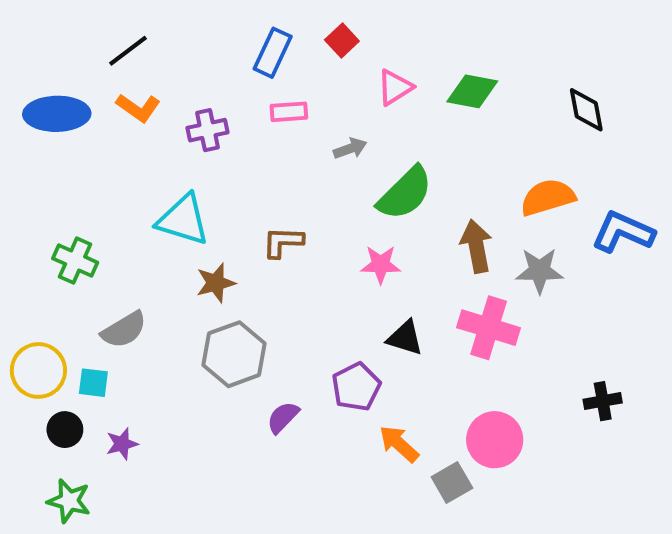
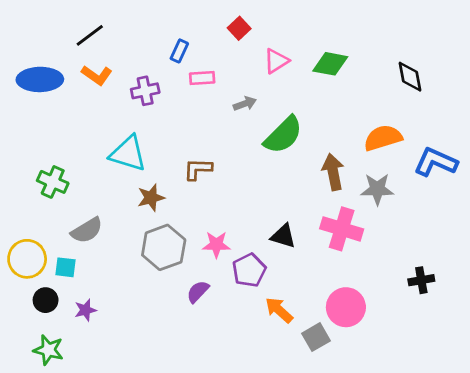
blue rectangle: (273, 53) -> (179, 51), moved, size x0.7
pink star: (381, 265) -> (216, 245), moved

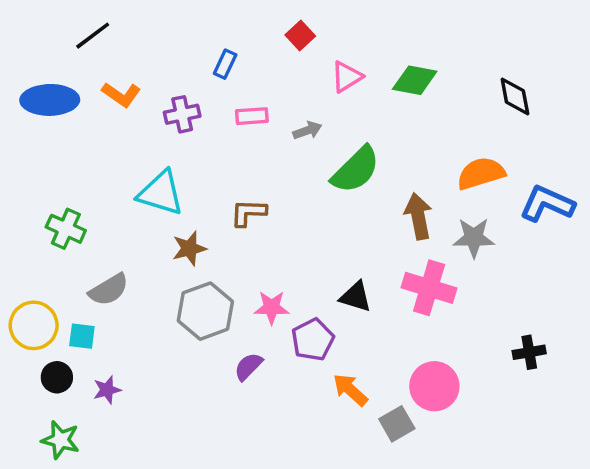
black line: (90, 35) -> (93, 36), moved
pink rectangle: (202, 78) -> (252, 116), moved

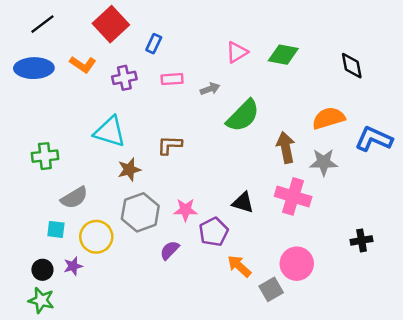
black line: (93, 36) -> (42, 24), moved
red square: (300, 36) -> (111, 24), moved, size x1.8
green cross: (66, 229) -> (45, 156), turned -30
yellow circle: (34, 325) -> (96, 237), moved
black circle: (57, 377) -> (42, 270), moved

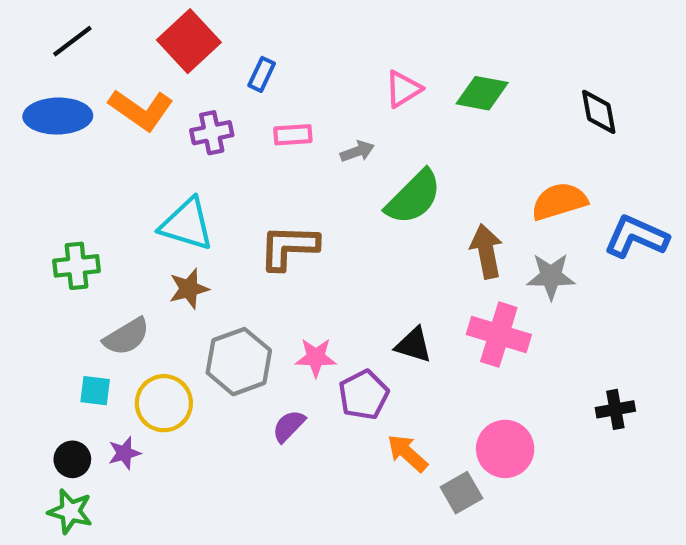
orange L-shape: (83, 64) -> (141, 110), size x1.4
brown L-shape: (170, 145) -> (289, 247), size x1.4
brown star: (129, 170) -> (189, 289), moved

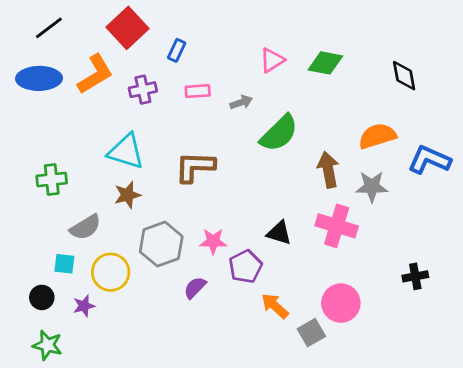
orange L-shape: (141, 110) -> (95, 74), turned -66
black circle: (72, 459) -> (42, 297), moved

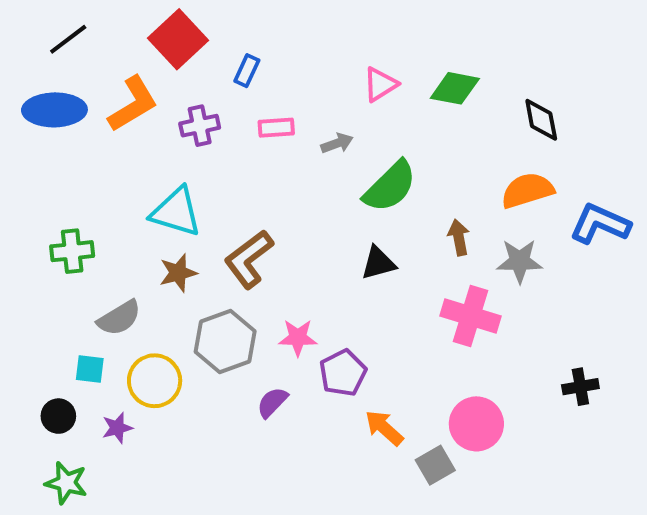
black diamond: (404, 76) -> (541, 120), moved
brown L-shape: (195, 167) -> (249, 259), moved, turned -39
brown arrow: (328, 170) -> (459, 237), size x0.7
black triangle: (279, 233) -> (378, 263), moved, turned -32

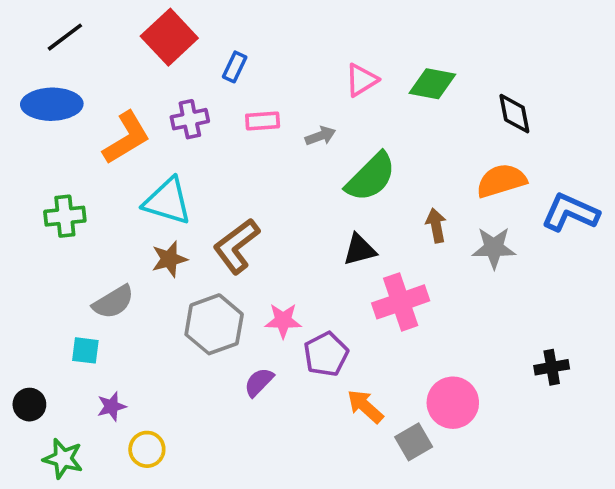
orange L-shape: (133, 104) -> (126, 138), moved
green cross: (72, 251) -> (65, 216), moved
pink cross: (471, 316) -> (401, 302), moved, turned -36
yellow circle: (155, 381) -> (147, 449), moved, size x0.7
black circle: (58, 416) -> (29, 405), moved

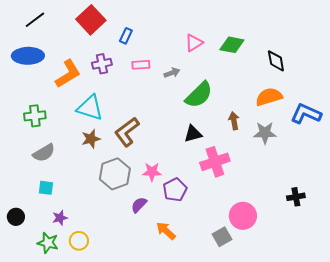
gray semicircle: (113, 302) -> (44, 153), moved
orange arrow: (365, 406) -> (166, 231), moved
green star: (63, 459) -> (48, 243), moved

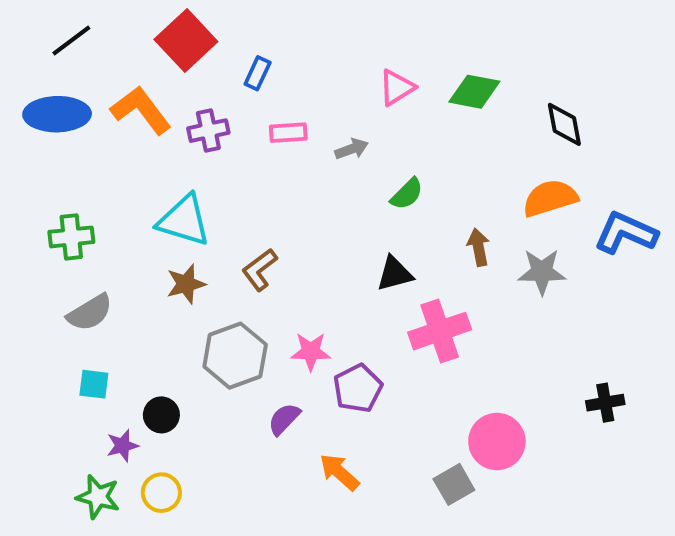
orange L-shape: (68, 74) -> (141, 110), moved, turned -96
green semicircle: (199, 95) -> (407, 194), size x0.6
brown L-shape: (127, 132) -> (260, 270), size x0.7
black circle: (16, 217) -> (161, 415), moved

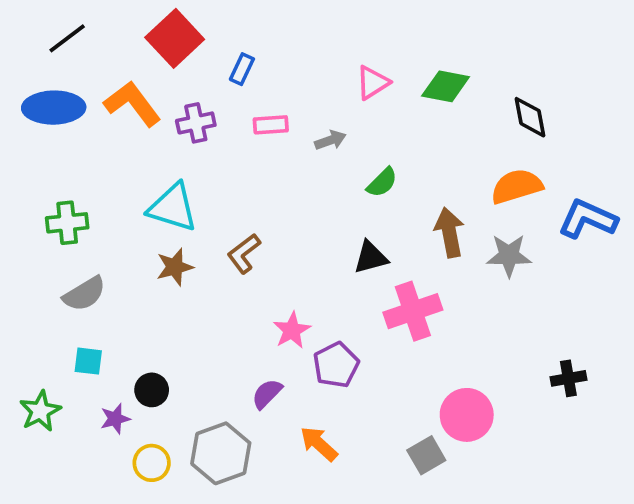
brown arrow: (478, 247) -> (449, 232), size x1.4
pink star: (311, 351) -> (292, 330), turned -30
gray hexagon: (235, 356) -> (221, 453), moved
green star: (98, 497) -> (40, 411), moved, turned 30

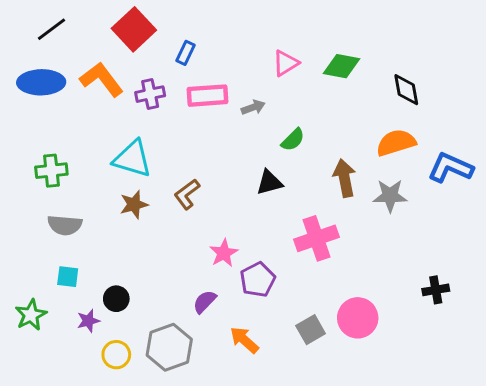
pink rectangle: (271, 125) -> (208, 96), size x1.5
black triangle: (371, 257) -> (269, 182), moved
gray semicircle: (84, 294) -> (65, 225), turned 36
gray square: (426, 455) -> (311, 330), moved

